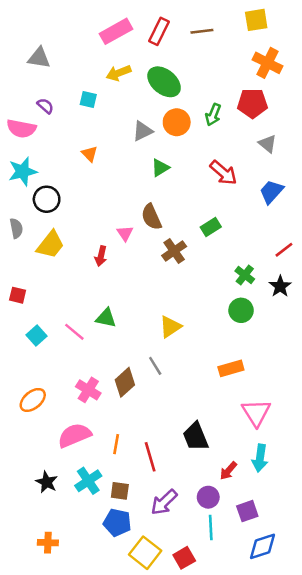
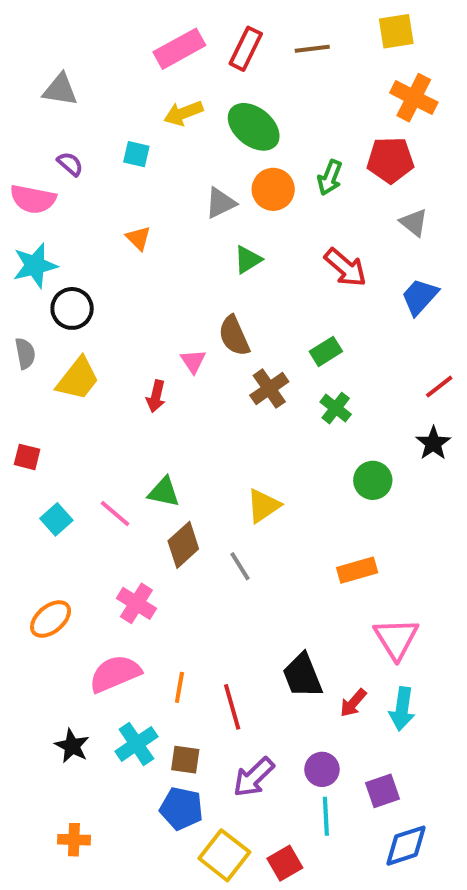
green cross: (245, 275) -> (336, 408), moved
brown diamond: (125, 382) -> (183, 545), moved
red arrow: (228, 471) -> (353, 703), moved

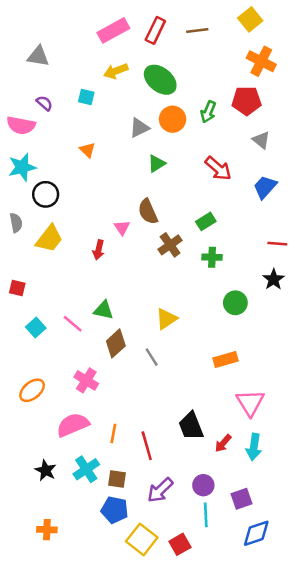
yellow square: (396, 31) -> (250, 19), turned -30
red line: (439, 387) -> (277, 244), turned 42
green cross: (336, 408) -> (212, 257), turned -36

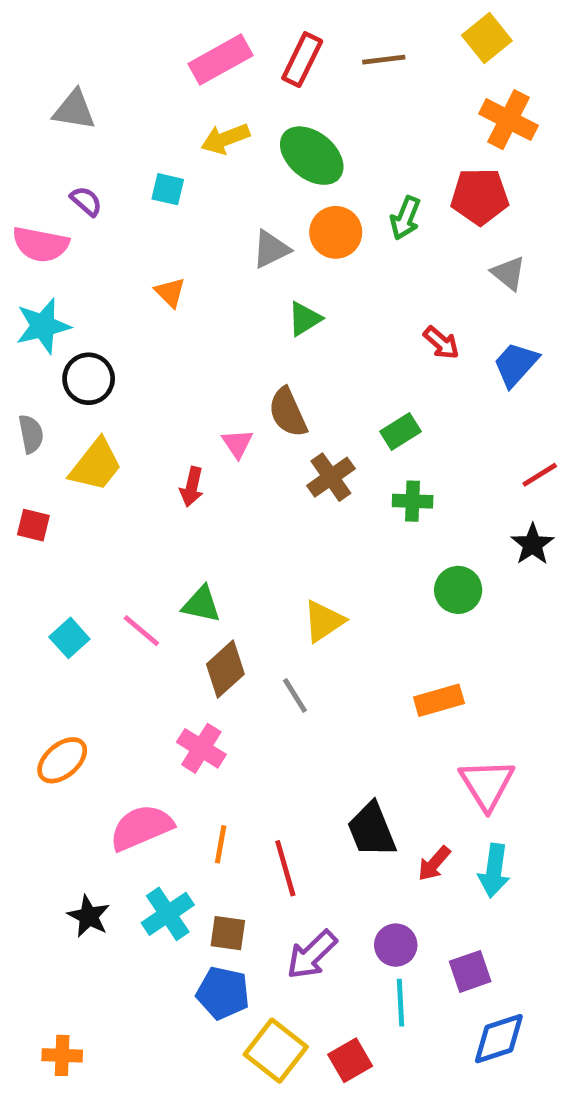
red arrow: (218, 168) -> (441, 343), moved, size x0.7
red line: (277, 244) -> (540, 475), turned -36
red square: (17, 288) -> (33, 525), moved
pink cross: (86, 380) -> (201, 748), moved
orange cross: (47, 530) -> (62, 1055), moved

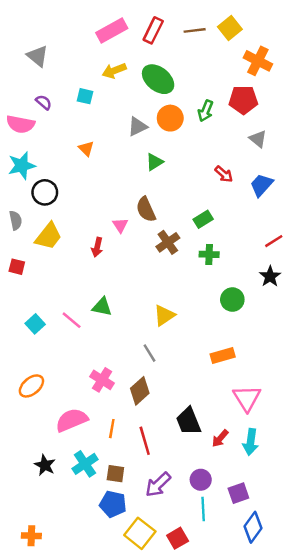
yellow square: (487, 38) -> (230, 28), moved
gray triangle: (74, 110) -> (38, 56), turned 30
brown diamond: (225, 669) -> (140, 391), moved
blue diamond: (499, 1039) -> (253, 527), turned -36

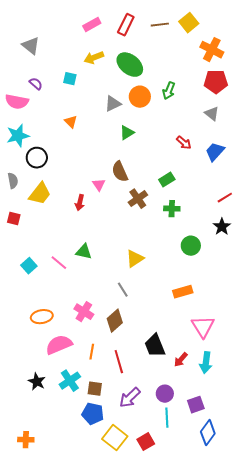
pink rectangle: (112, 30) -> (92, 25), size x0.7
red pentagon: (243, 100) -> (216, 82), moved
orange ellipse: (31, 386) -> (42, 317), moved, turned 30

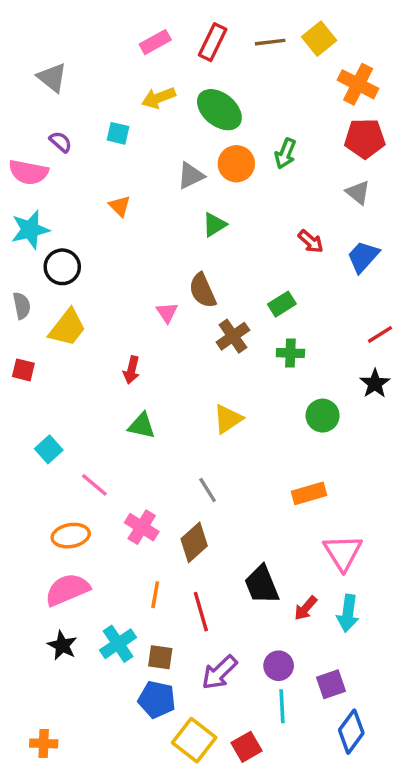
red arrow: (80, 203) -> (132, 370), moved
yellow triangle: (135, 259) -> (228, 419), moved
pink line: (59, 263) -> (94, 485), moved
pink semicircle: (59, 345) -> (67, 590), moved

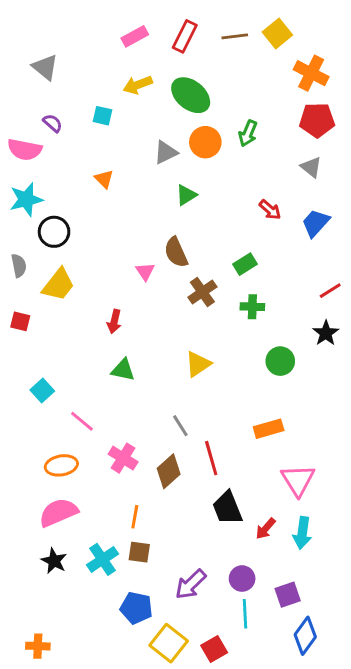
red line: (201, 612) -> (211, 458), moved
brown square: (160, 657) -> (139, 552), moved

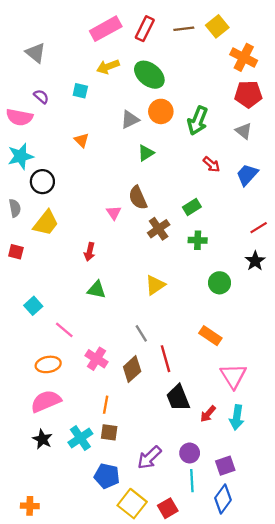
pink rectangle: (135, 36) -> (106, 29), size x1.5
green arrow: (248, 133) -> (198, 121), moved, size x1.4
orange rectangle: (269, 429) -> (210, 336), turned 50
blue diamond: (305, 636) -> (223, 499), moved

